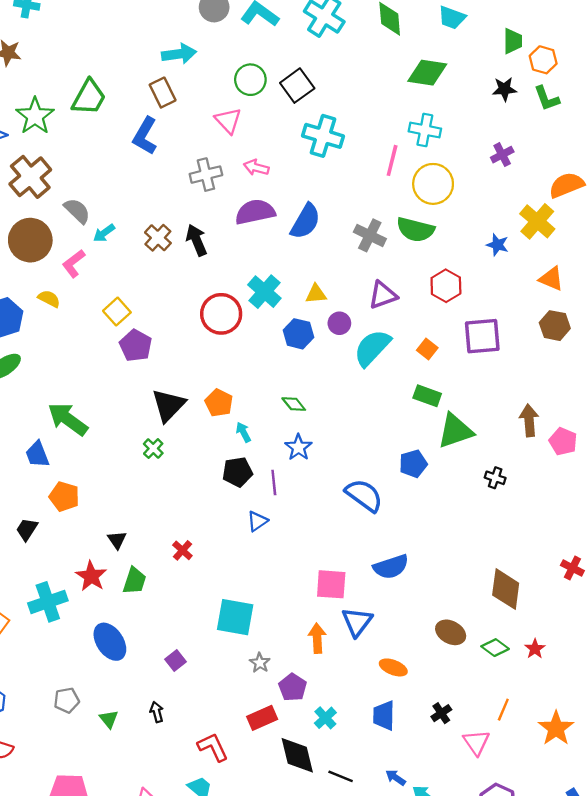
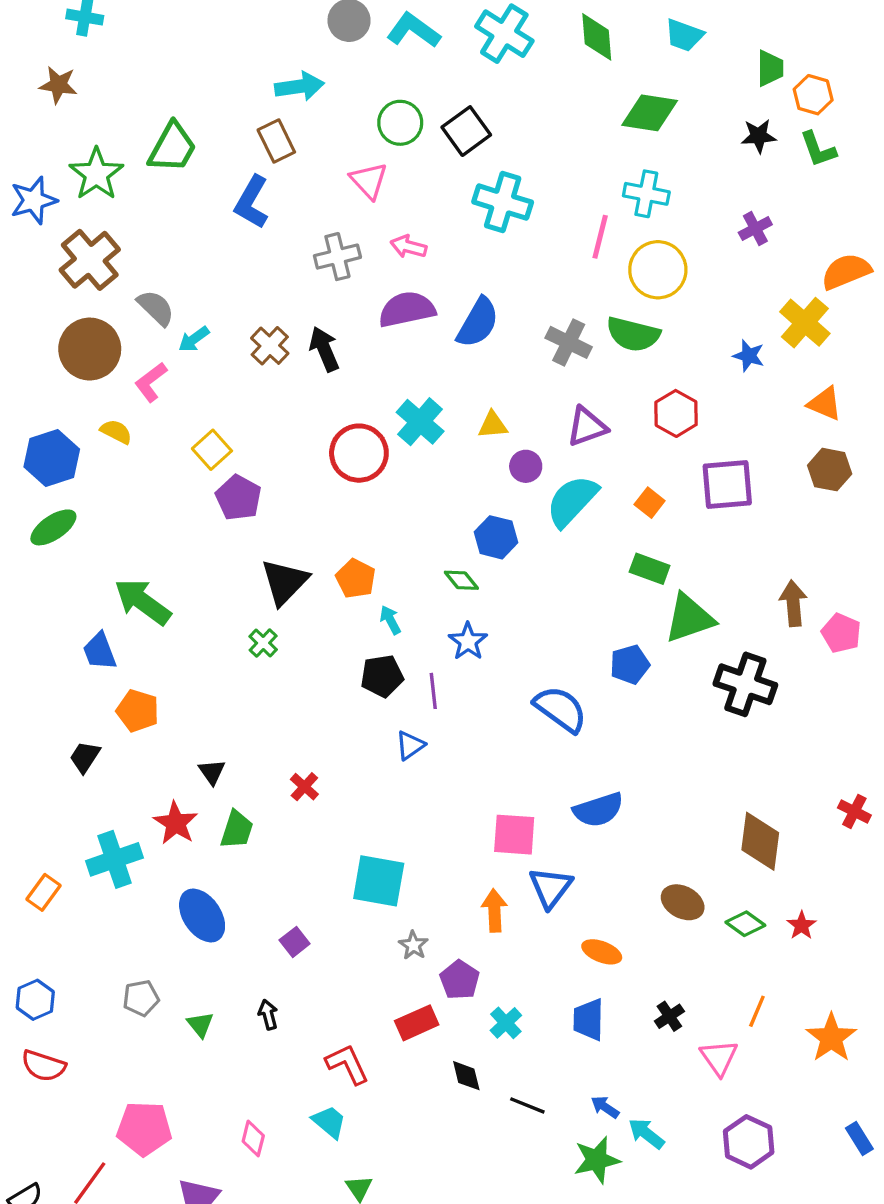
blue hexagon: (298, 334) -> (496, 537), moved
black cross: (495, 478) -> (745, 684), size x2.0
black diamond: (297, 755) -> (466, 1076), size x0.6

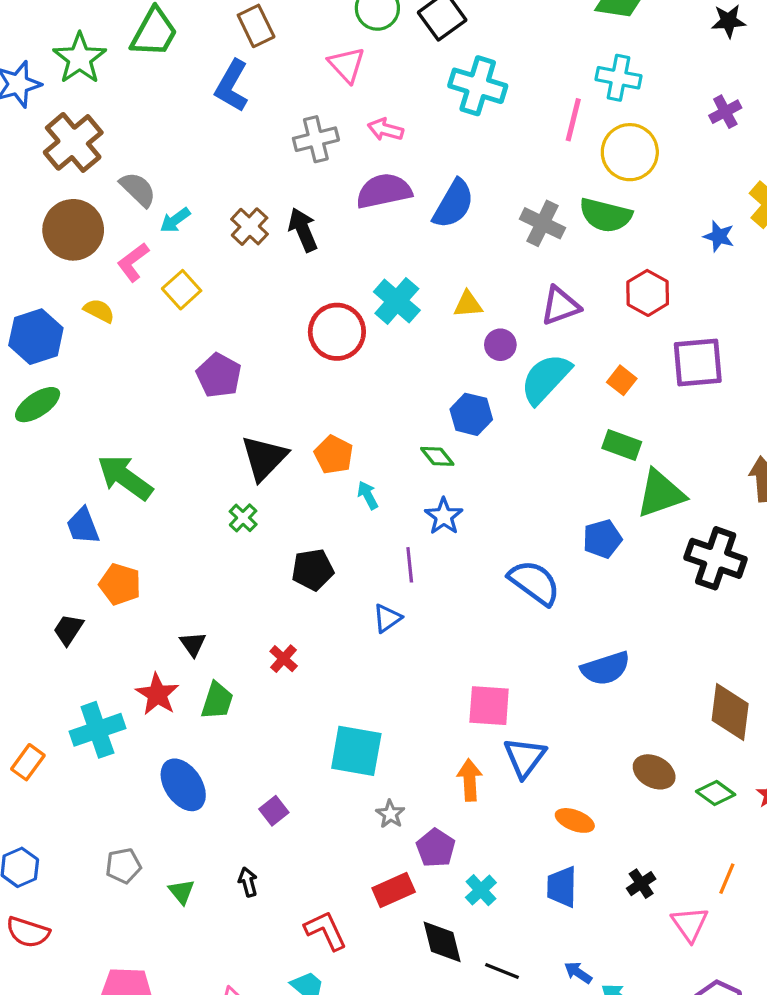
yellow square: (212, 450) -> (182, 290), moved
black pentagon: (382, 676) -> (313, 570), moved
blue semicircle: (598, 810) -> (606, 668), moved
black diamond: (466, 1076) -> (442, 942), size x1.4

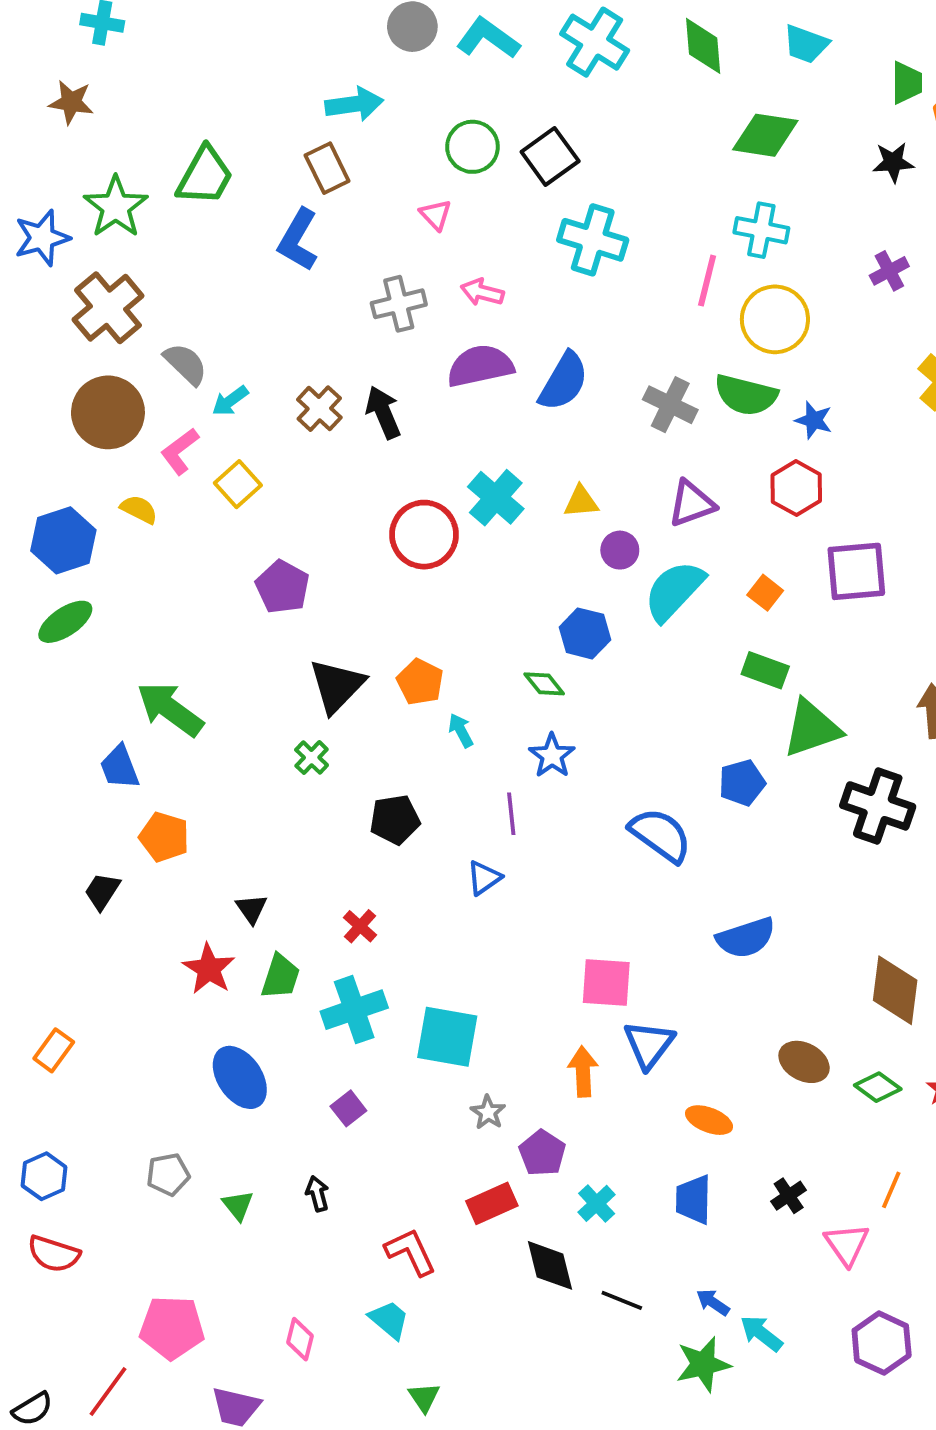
pink triangle: (347, 65) -> (436, 215), size x0.7
blue star: (719, 236) -> (814, 420), moved
cyan cross: (97, 730) -> (354, 1010), moved

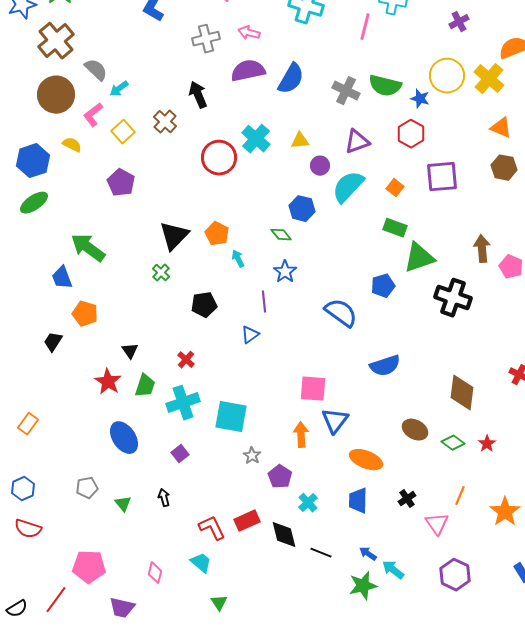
yellow circle: (775, 319) -> (447, 76), moved
brown cross: (319, 409) -> (165, 122), moved
purple pentagon: (282, 587) -> (121, 183), moved
orange ellipse: (709, 1120) -> (366, 460), size x1.4
red rectangle: (492, 1203) -> (247, 521), moved

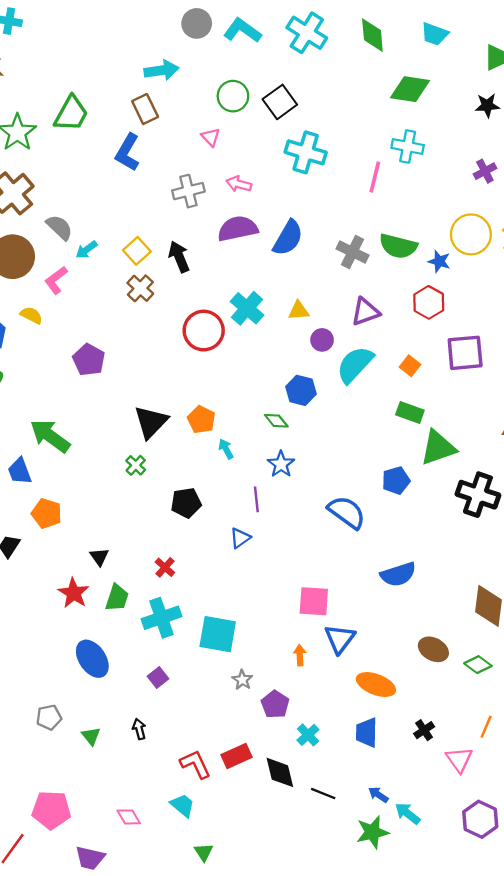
yellow square: (123, 132) -> (137, 251), moved
orange arrow: (301, 435) -> (300, 655), size x0.7
pink diamond: (155, 573) -> (129, 817), turned -45

